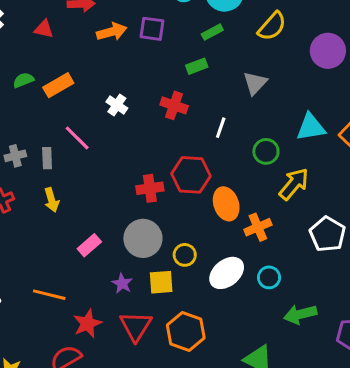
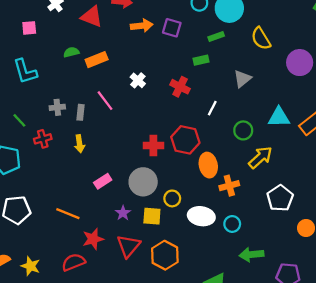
yellow semicircle: (272, 26) -> (261, 38), turned 100
red triangle: (44, 29) -> (92, 17), size x1.5
white ellipse: (227, 273) -> (201, 216), turned 40

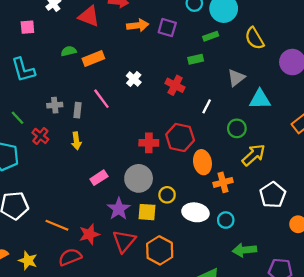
cyan triangle: (279, 117) -> (260, 99), moved
red cross: (43, 139) -> (40, 136), turned -35
purple star: (123, 213) -> (119, 209), size x1.5
orange line: (68, 214) -> (57, 225), moved

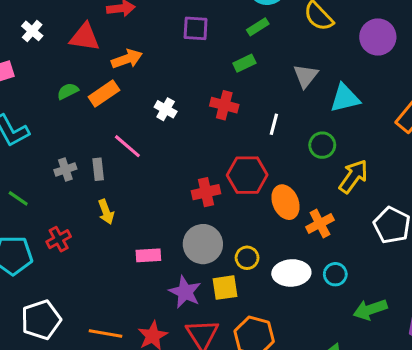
orange arrow: (138, 25) -> (127, 59), moved
red cross: (40, 136) -> (59, 239), moved, turned 35
pink rectangle: (99, 178) -> (148, 255), turned 42

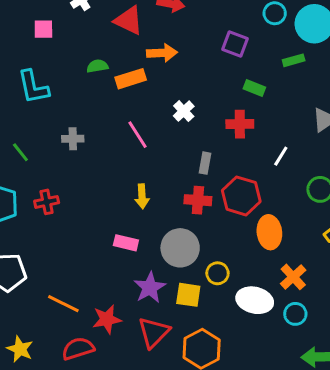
green rectangle: (244, 63) -> (254, 88), moved, turned 30
red cross: (224, 105) -> (240, 124), turned -32
gray rectangle: (98, 169) -> (205, 163), moved
yellow arrow: (106, 212) -> (142, 196), moved
orange cross: (320, 223) -> (293, 277), moved, turned -32

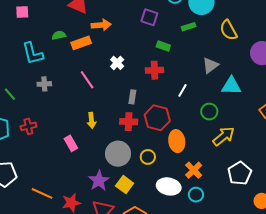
cyan L-shape: (33, 87) -> (33, 53), moved
pink rectangle: (126, 243) -> (71, 143), moved, turned 49
yellow circle: (217, 273) -> (148, 157), moved
yellow square: (188, 295) -> (125, 185), turned 30

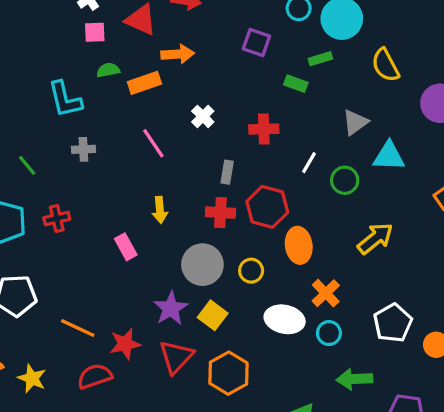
pink square: (22, 12) -> (95, 32), moved
green rectangle: (163, 46) -> (296, 84), moved
green circle: (209, 112) -> (345, 180), moved
white pentagon: (240, 173) -> (393, 323), moved

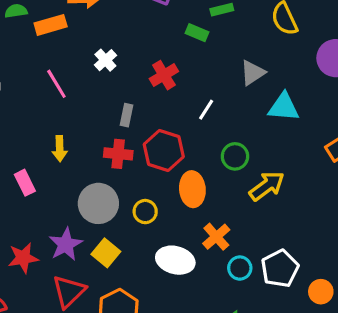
red cross: (264, 129) -> (164, 75), turned -32
green circle: (345, 180) -> (235, 156), moved
cyan circle: (329, 333) -> (240, 268), moved
red star: (125, 344) -> (23, 258), moved

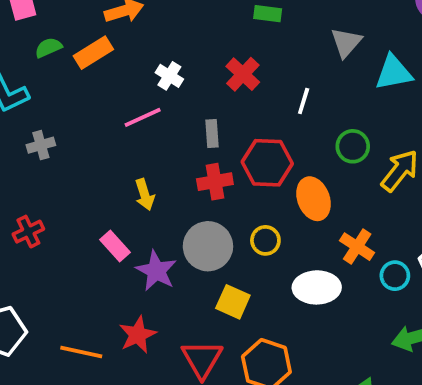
pink line: (56, 84) -> (143, 117), moved, turned -68
purple star: (66, 244) -> (156, 271), moved

